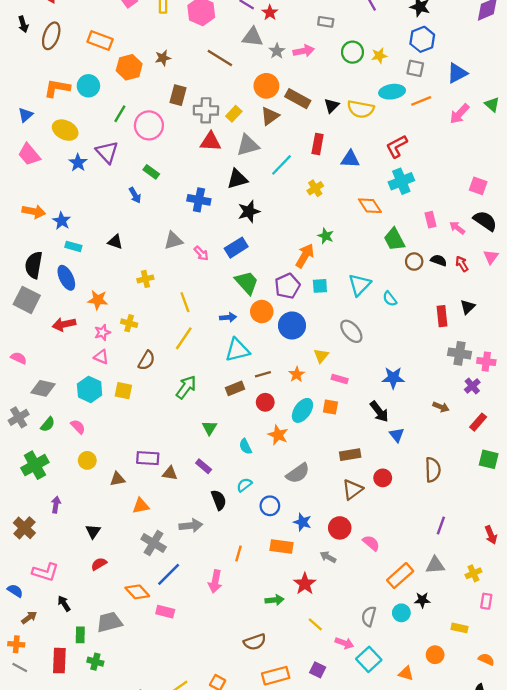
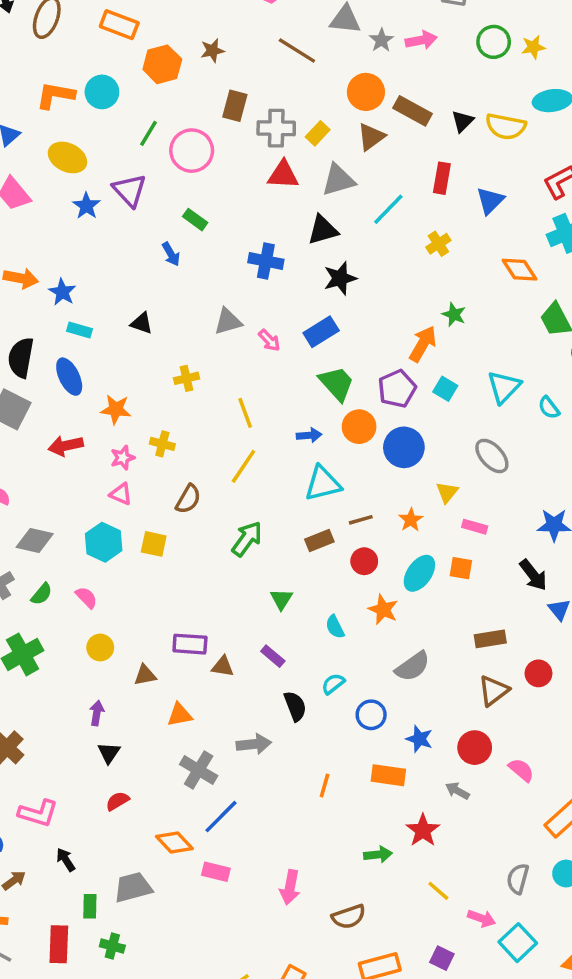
blue triangle: (350, 159) -> (490, 201), turned -48
cyan square: (320, 286) -> (445, 389), turned 35
purple arrow: (56, 505) -> (97, 713), moved
pink arrow: (215, 581) -> (290, 887), moved

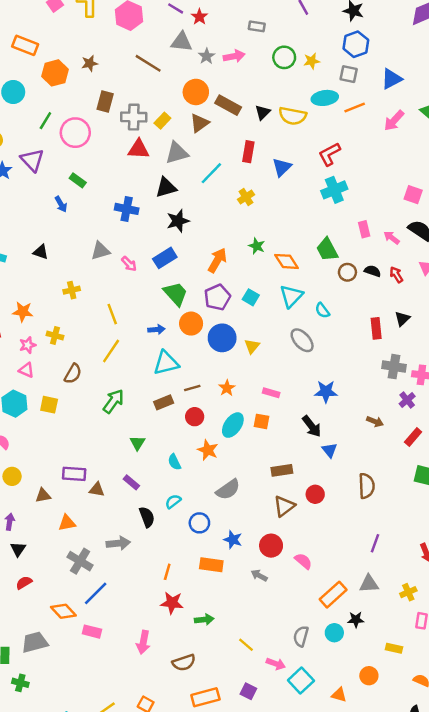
orange diamond: (519, 270) -> (287, 261), moved
orange arrow: (423, 344) -> (217, 260), moved
gray ellipse: (492, 456) -> (302, 340), moved
yellow triangle: (447, 492) -> (252, 346), moved
red star: (423, 830) -> (172, 603), moved, turned -30

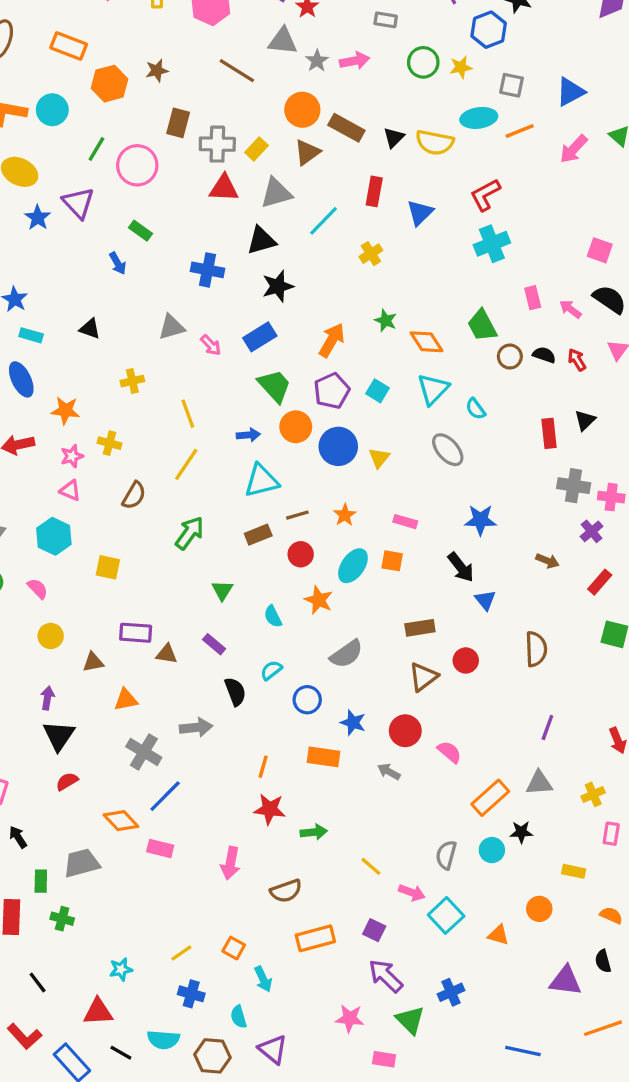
blue hexagon: (356, 44) -> (489, 30), moved
yellow square: (49, 405) -> (108, 567), moved
black triangle: (18, 549) -> (59, 736), size x1.5

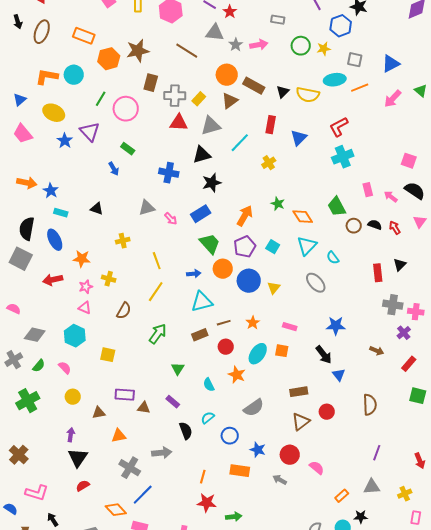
brown star: (157, 71) -> (138, 51), size x1.6
orange rectangle: (490, 798) -> (342, 496), size x0.6

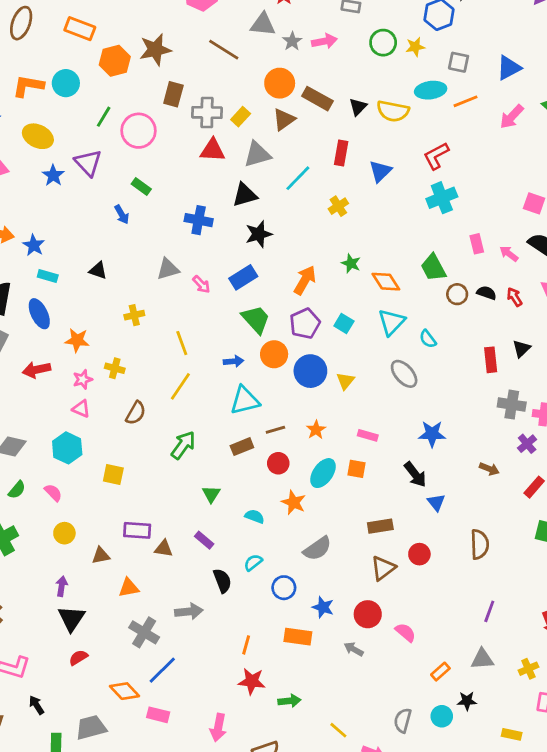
cyan semicircle: (209, 385) -> (255, 516), turned 136

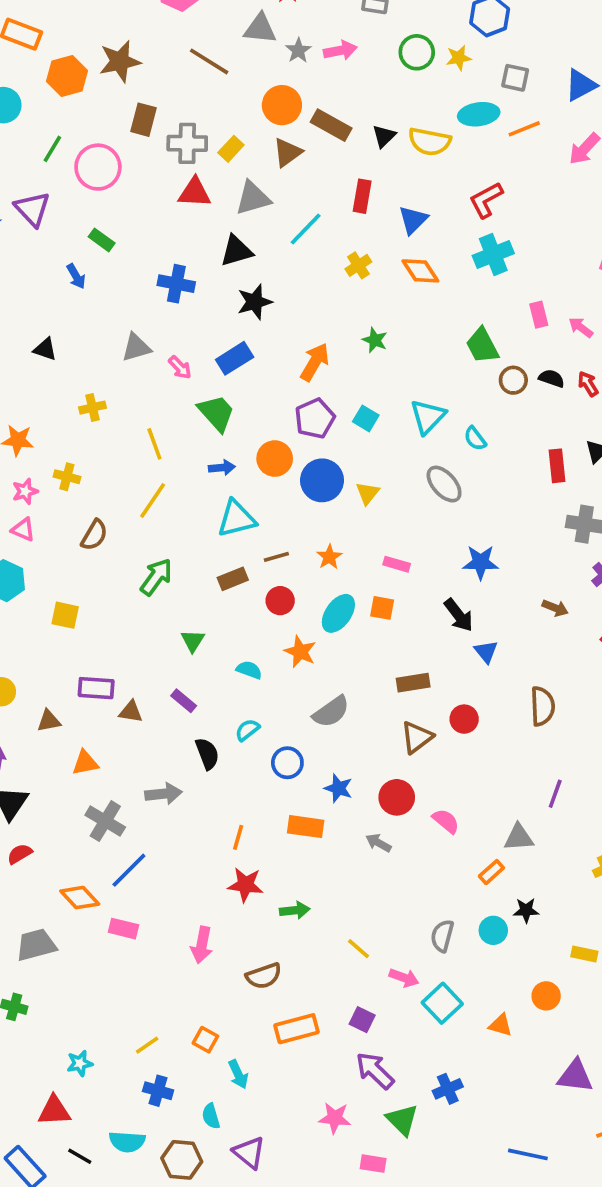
orange diamond: (386, 282) -> (420, 271), moved
green trapezoid: (256, 319) -> (216, 413), moved
gray triangle: (482, 659) -> (519, 837), moved

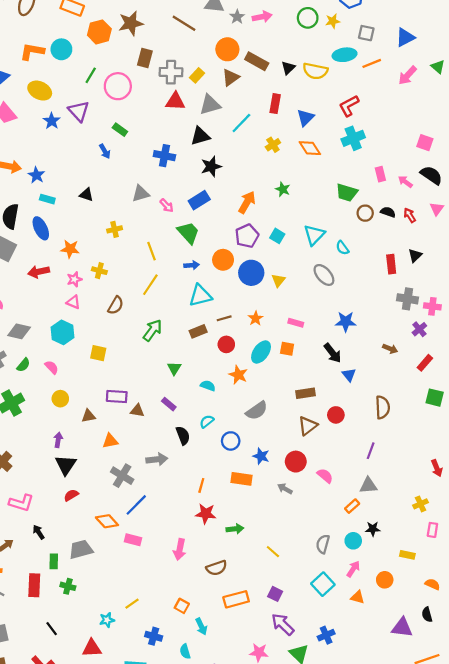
green trapezoid: (482, 346) -> (347, 193), turned -45
purple line: (555, 794) -> (371, 451), moved
pink arrow: (404, 978) -> (353, 569), moved, turned -77
yellow line: (147, 1045) -> (132, 604), moved

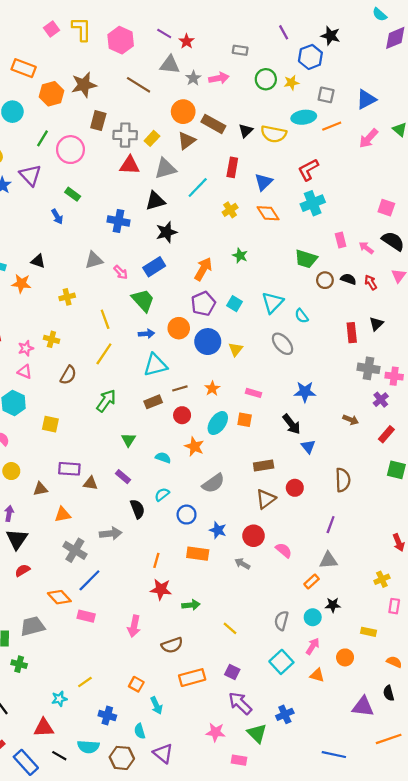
orange star: (70, 249) -> (21, 284), moved

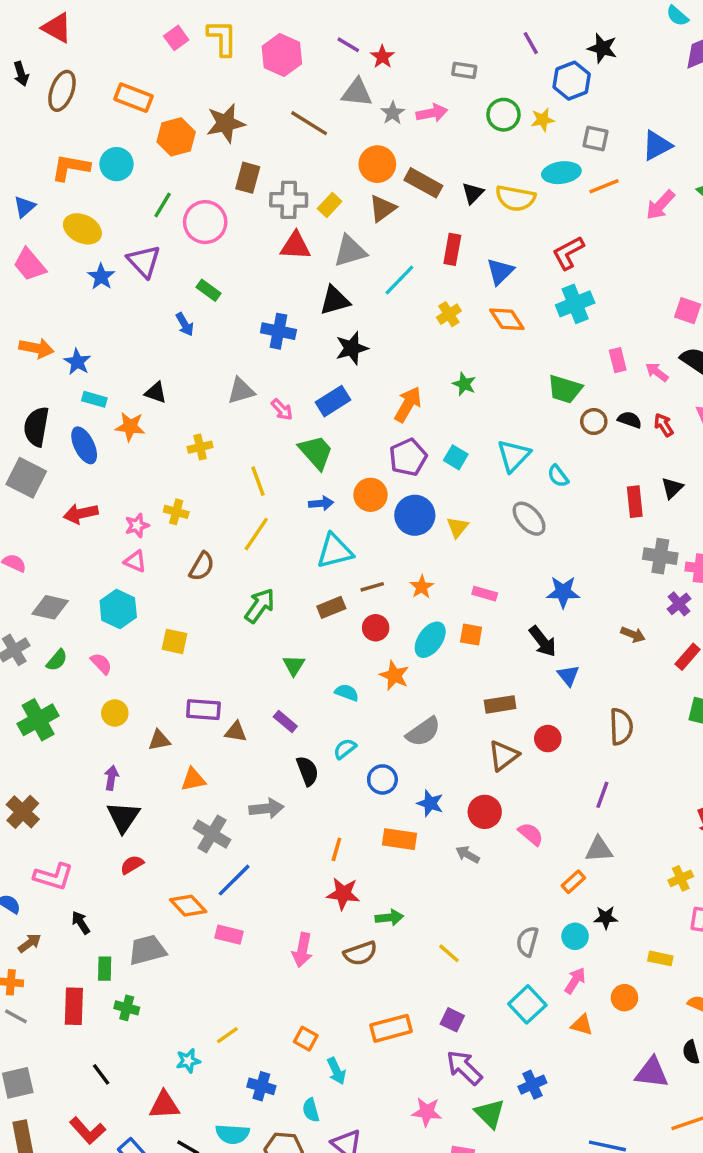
brown semicircle: (172, 645) -> (360, 953), moved

